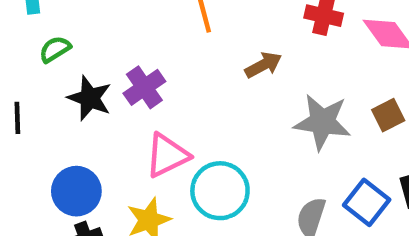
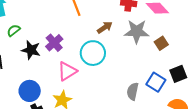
gray star: (322, 122) -> (137, 31), moved
cyan circle: (220, 191) -> (93, 53), moved

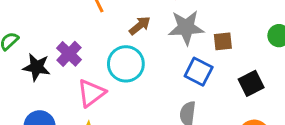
brown square: (161, 43) -> (223, 41), turned 32
blue square: (156, 82) -> (199, 72), moved

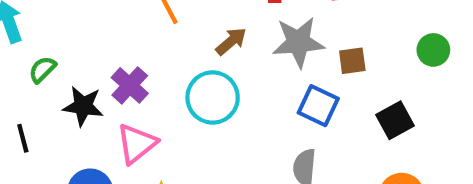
pink triangle: (91, 93) -> (137, 144), moved

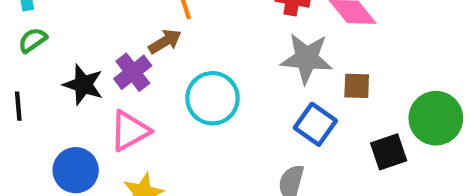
brown arrow: (231, 41) -> (165, 41), moved
green circle: (433, 50) -> (436, 118), moved, size x1.6
green semicircle: (42, 69) -> (33, 40), moved

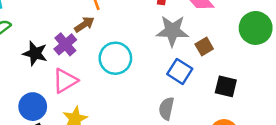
brown square: (357, 86) -> (204, 47), turned -30
green circle: (436, 118) -> (256, 28), moved
black square: (389, 152) -> (226, 86), turned 35

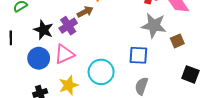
cyan circle: (115, 58) -> (101, 72), moved
blue square: (180, 71) -> (138, 55), moved, turned -36
blue circle: (33, 107) -> (39, 58), moved

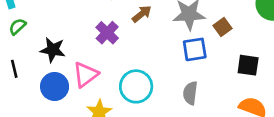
brown arrow: (85, 12) -> (142, 14), moved
purple cross: (68, 26) -> (107, 33), moved
blue square: (138, 55) -> (195, 49), moved

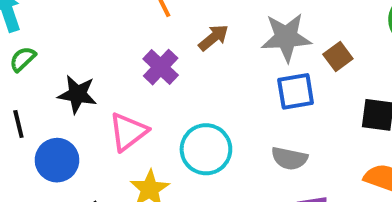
blue circle: (55, 87) -> (57, 160), moved
gray semicircle: (190, 93) -> (289, 158), turned -85

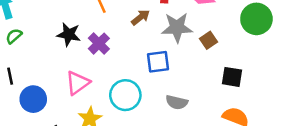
brown arrow: (213, 38) -> (140, 17), moved
blue square: (296, 91) -> (158, 62), moved
black star: (77, 94) -> (69, 34), moved

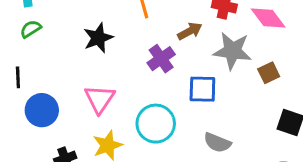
black star: (69, 34) -> (98, 38), turned 30
purple cross: (99, 44) -> (161, 59), moved
pink triangle: (78, 83) -> (100, 99), turned -30

